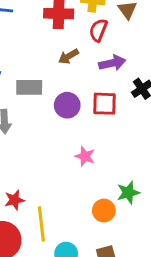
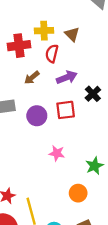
green star: (128, 193) -> (94, 166), moved

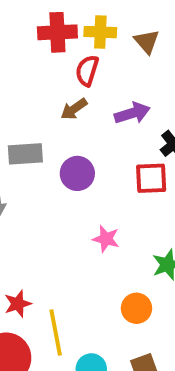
red cross: (19, 46) -> (57, 32), moved
red semicircle: (52, 54) -> (87, 71), moved
red square: (66, 110) -> (151, 178), moved

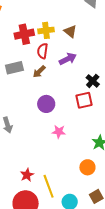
purple arrow: (132, 113) -> (68, 59), moved
gray rectangle: (25, 154) -> (14, 68), moved
pink star: (106, 239) -> (59, 132), moved

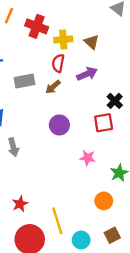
red cross: (24, 34) -> (37, 26), moved, turned 30
pink star: (59, 132) -> (88, 158), moved
red star: (27, 175) -> (20, 204), moved

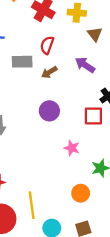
yellow cross: (63, 39) -> (77, 13), moved
red semicircle: (58, 63) -> (47, 45), moved
purple arrow: (87, 74) -> (85, 65), turned -132

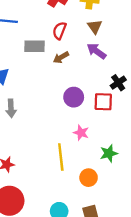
brown triangle: (95, 34) -> (95, 27), moved
purple circle: (49, 111) -> (74, 97), moved
yellow line: (32, 205) -> (61, 157), moved

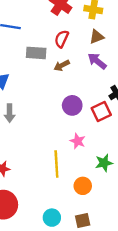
brown triangle: (95, 27) -> (97, 37), turned 42
red square: (103, 102) -> (101, 112), turned -30

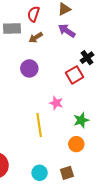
purple circle: (72, 105) -> (29, 68), moved
orange circle: (83, 186) -> (76, 144), moved

